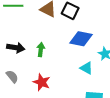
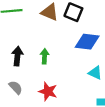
black arrow: (16, 48) -> (17, 56), turned -90

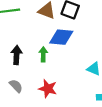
blue diamond: (87, 42) -> (61, 37), moved

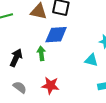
black arrow: (17, 55) -> (16, 58), turned 30

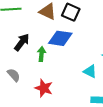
black arrow: (16, 58) -> (22, 42), moved
gray semicircle: (20, 87) -> (14, 75), moved

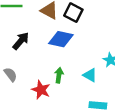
green arrow: (42, 54) -> (59, 75), moved

